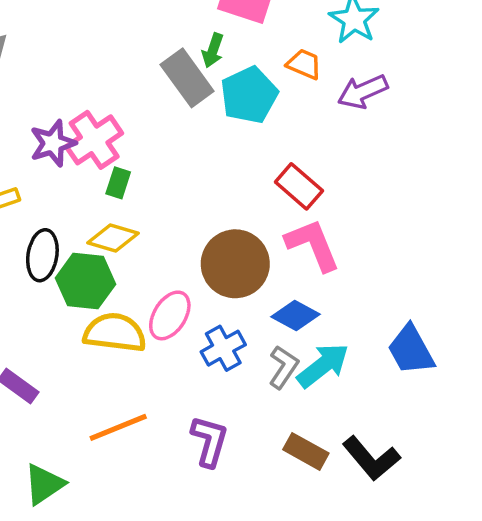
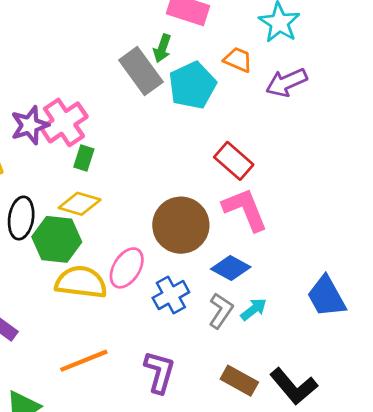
cyan arrow: (323, 365) -> (254, 309), size x0.6

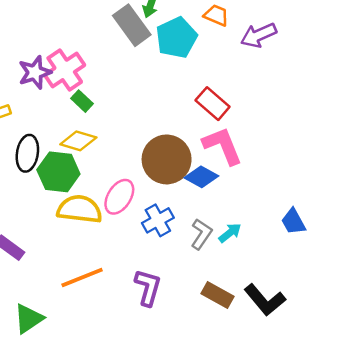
green rectangle: (84, 158) -> (82, 101), turned -65
blue diamond: (231, 268) -> (201, 177), moved
blue trapezoid: (326, 296) -> (293, 222), size x0.7

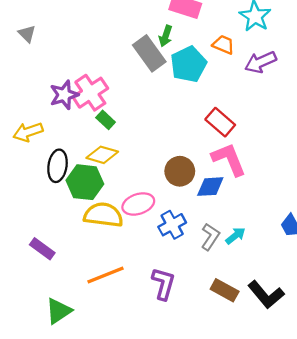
brown circle: (167, 159) -> (180, 171), size x0.7
blue diamond: (201, 177) -> (210, 187), turned -32
pink ellipse: (119, 197) -> (138, 204), turned 40

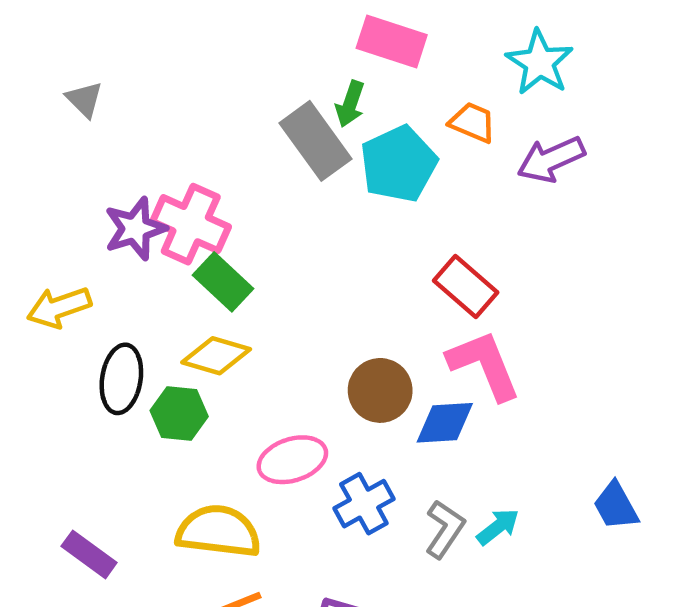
gray triangle: (27, 34) -> (84, 99), moved
pink cross: (90, 93) -> (191, 224), turned -32
green rectangle: (106, 120) -> (223, 282), size x1.4
green hexagon: (85, 182) -> (179, 414), size x0.7
yellow semicircle: (103, 215) -> (218, 531), moved

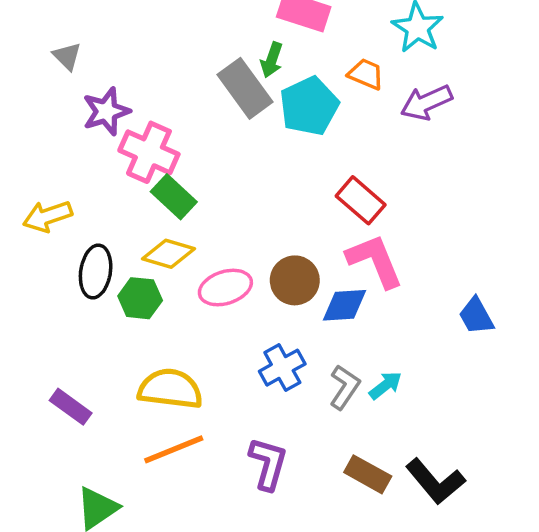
purple star: (135, 229) -> (106, 111), moved
pink ellipse: (292, 460) -> (225, 288), moved
blue trapezoid: (616, 506) -> (476, 316), moved

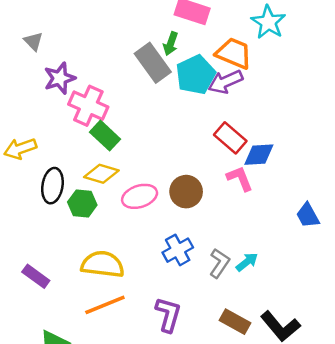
orange trapezoid: (366, 74) -> (234, 53), size x1.5
purple arrow: (426, 103) -> (225, 82), moved
pink L-shape: (375, 261) -> (240, 178), size x0.7
blue diamond: (345, 305) -> (259, 155), moved

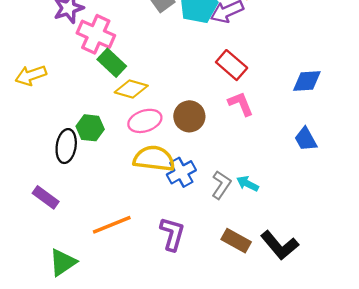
blue diamond: (259, 155) -> (307, 81), moved
yellow diamond: (101, 174) -> (131, 89), moved
black ellipse: (52, 186) -> (66, 146), moved
cyan arrow: (247, 262) -> (248, 184), turned -115
yellow semicircle: (103, 264) -> (154, 159), moved

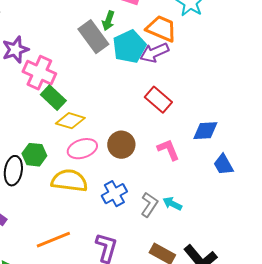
blue diamond: (307, 81) -> (205, 131), moved
pink L-shape: (241, 104) -> (168, 150), moved
yellow semicircle: (154, 159) -> (69, 181), moved

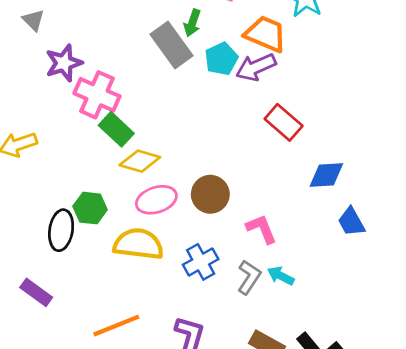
cyan pentagon: (129, 47) -> (221, 59), size x0.7
red rectangle: (158, 100) -> (284, 122), moved
pink L-shape: (168, 150) -> (261, 229), moved

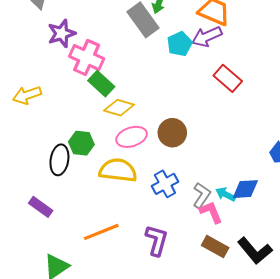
cyan pentagon: (221, 59) -> (180, 44), moved
blue diamond: (326, 175) -> (245, 189), moved
pink L-shape: (261, 229) -> (211, 212), moved

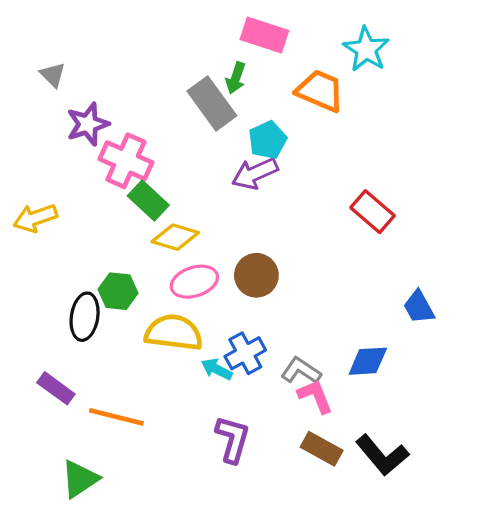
purple arrow: (207, 37) -> (255, 173), moved
red rectangle: (228, 78) -> (373, 212), moved
cyan arrow: (226, 194) -> (217, 369), moved
gray L-shape: (202, 195) -> (301, 371), turned -90
orange line: (101, 232) -> (116, 417), moved, turned 36

